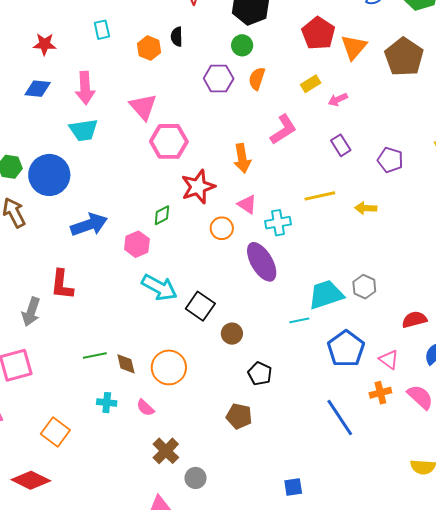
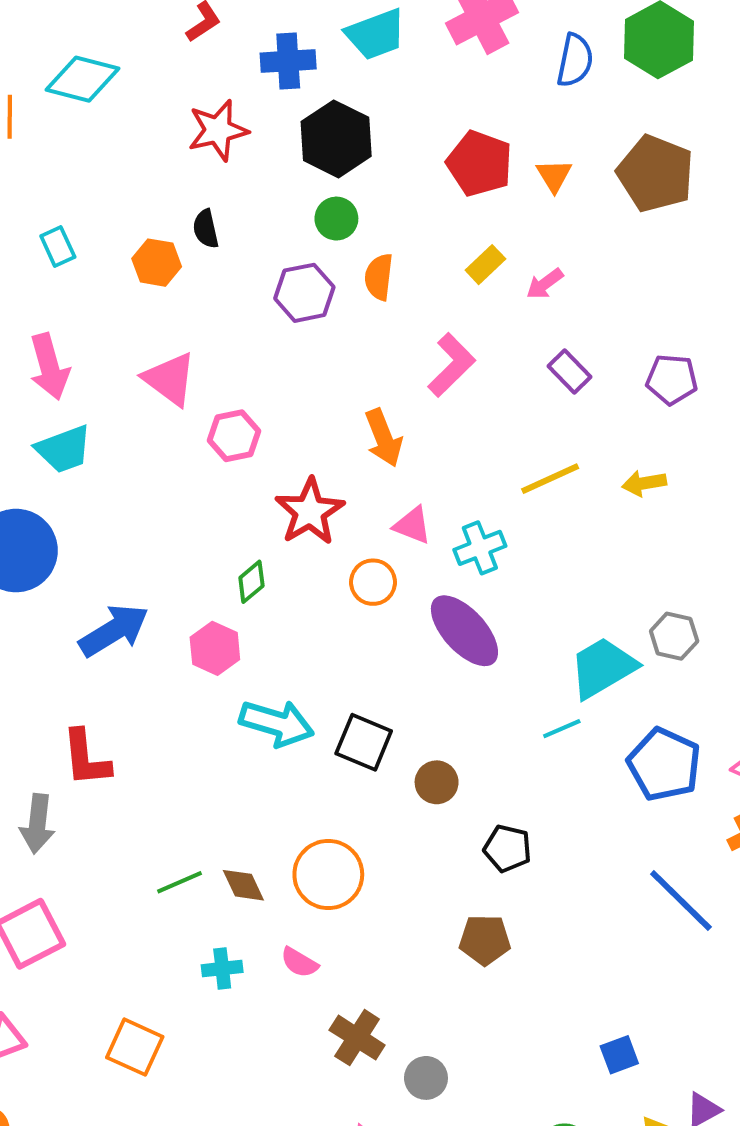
orange triangle: (354, 47) -> (554, 176), size x0.7
pink hexagon: (169, 141) -> (234, 436), size x0.7

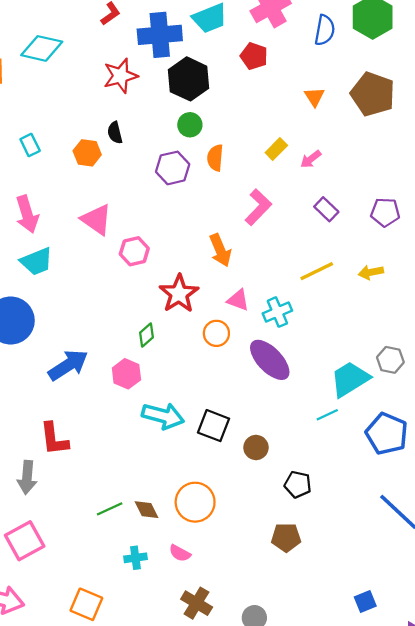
blue cross: (288, 61) -> (160, 35), size x1.4
red pentagon: (479, 163) -> (254, 56), moved, size x0.7
brown cross: (357, 1038) -> (197, 603), moved

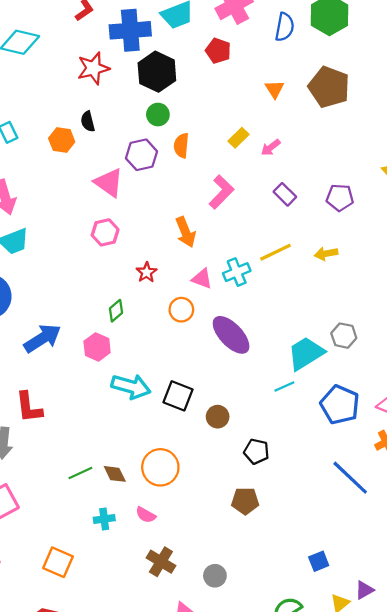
pink triangle: (96, 220) -> (109, 183), moved
red star: (179, 294) -> (147, 272), size x0.6
cyan cross: (277, 312) -> (237, 272), moved

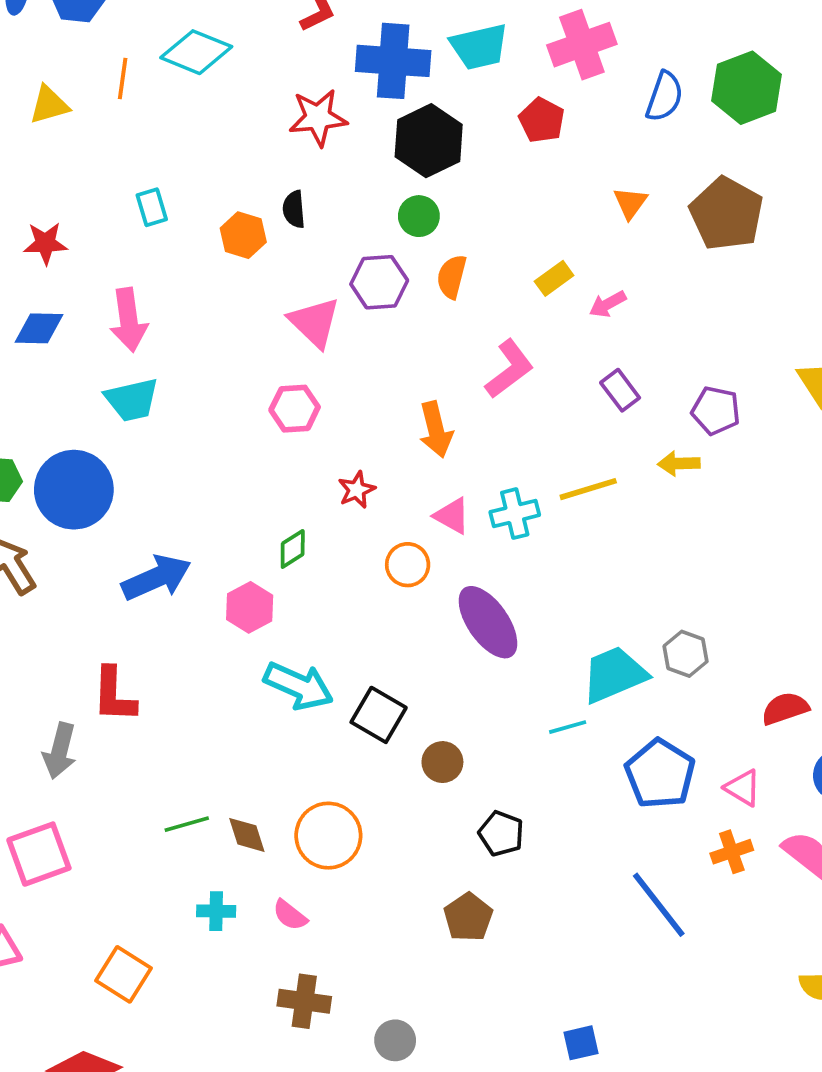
yellow arrow: (326, 254) -> (679, 464), moved
brown pentagon: (245, 501) -> (468, 917), turned 30
brown cross: (161, 562) -> (304, 1001), turned -32

